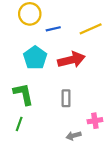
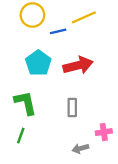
yellow line: (91, 29) -> (84, 17), moved

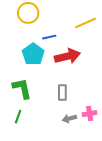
yellow line: (84, 17) -> (86, 23), moved
blue line: (58, 31) -> (49, 37), moved
gray arrow: (80, 148) -> (69, 119), moved

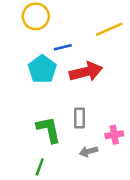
green L-shape: (22, 88) -> (49, 130), moved
pink cross: (90, 114) -> (114, 135), moved
green line: (18, 117) -> (40, 167), moved

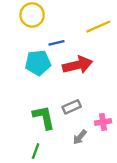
cyan pentagon: (42, 69) -> (38, 63), turned 30
gray rectangle: (80, 118) -> (72, 107), turned 66
gray arrow: (89, 151) -> (80, 137), turned -35

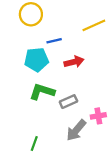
red arrow: (77, 65) -> (74, 62), size x0.7
green L-shape: (44, 117) -> (42, 92), moved, turned -60
gray arrow: (80, 137) -> (76, 130), size x1.5

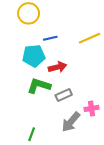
yellow line: (94, 25) -> (89, 38), moved
red arrow: (74, 62) -> (57, 67), moved

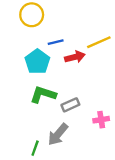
cyan pentagon: (34, 56) -> (37, 62), turned -30
red arrow: (57, 67) -> (75, 57), moved
gray arrow: (71, 122) -> (58, 134), moved

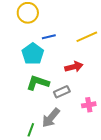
red arrow: (75, 57) -> (74, 67), moved

